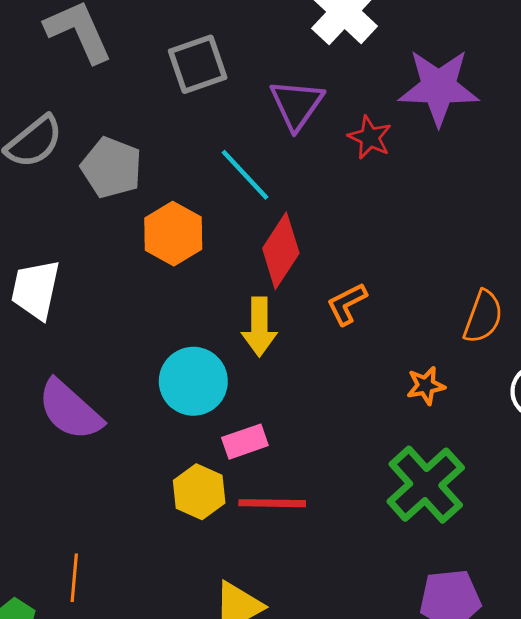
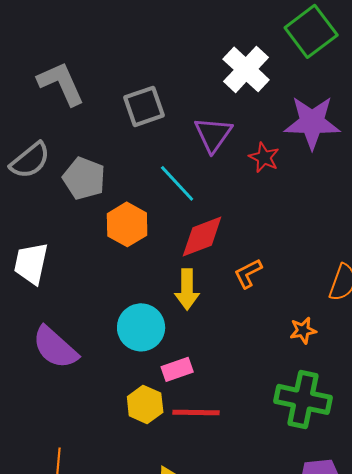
red diamond: (281, 251) -> (202, 236), turned 36
green cross: (426, 485) -> (303, 399), turned -36

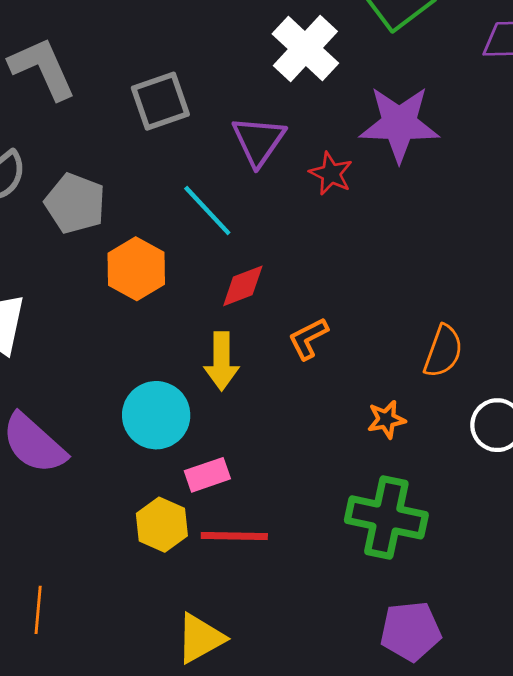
red diamond: (202, 236) -> (243, 286), size x0.7

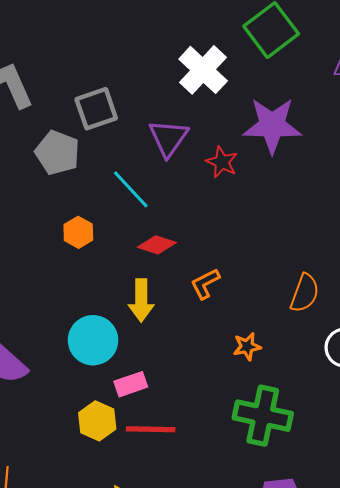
gray pentagon: (75, 203) -> (57, 153), moved
orange hexagon: (136, 269) -> (78, 232), size x0.7
red diamond: (243, 286) -> (157, 245), turned 39
orange star: (386, 419) -> (247, 346), moved

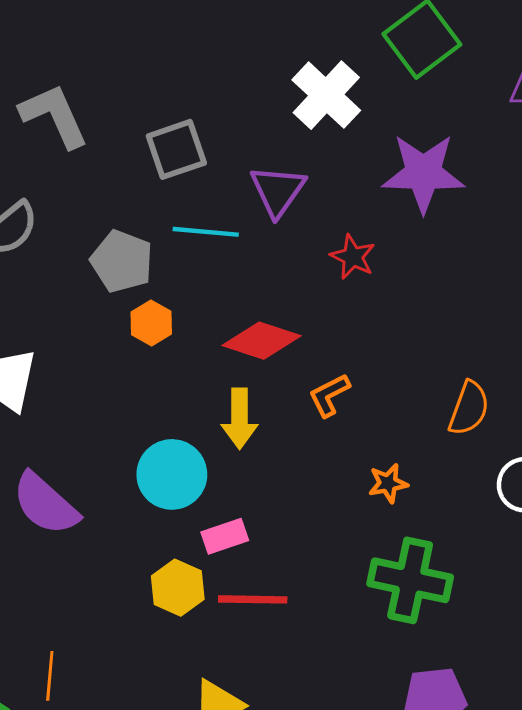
gray pentagon: (57, 153) -> (122, 261), moved
red star: (222, 162) -> (353, 257), moved
cyan line: (131, 189) -> (206, 232), moved, turned -42
red diamond: (157, 245) -> (262, 341), size x1.4

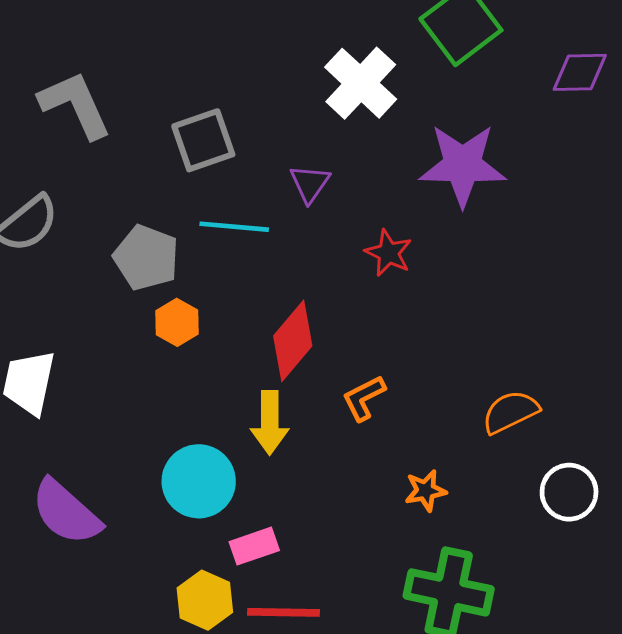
purple triangle: (278, 191) -> (310, 183), size x0.7
red diamond: (262, 341) -> (293, 341), turned -68
orange semicircle: (469, 408) -> (510, 412), turned -136

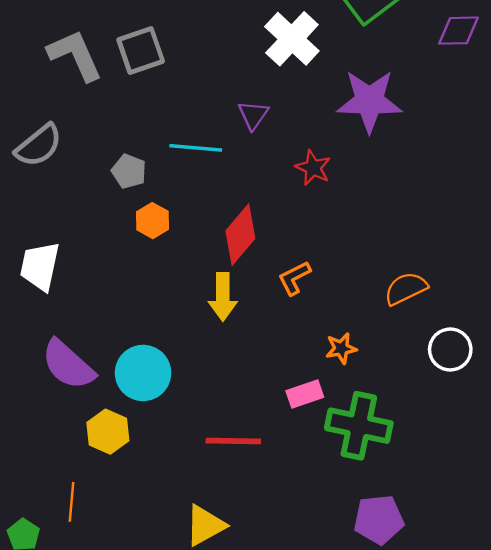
gray square: (203, 140) -> (141, 51), moved
gray pentagon: (146, 258) -> (129, 171), size x0.7
cyan circle: (199, 481) -> (143, 373), moved
pink rectangle: (254, 546) -> (305, 394), moved
yellow hexagon: (205, 600) -> (108, 432), moved

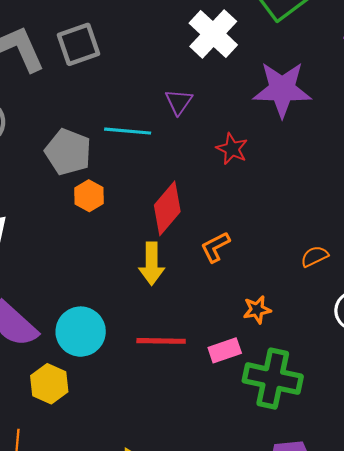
gray pentagon: (129, 171) -> (68, 152), size x1.5
orange semicircle: (406, 289) -> (315, 256), size x0.7
red line: (233, 441) -> (161, 341), moved

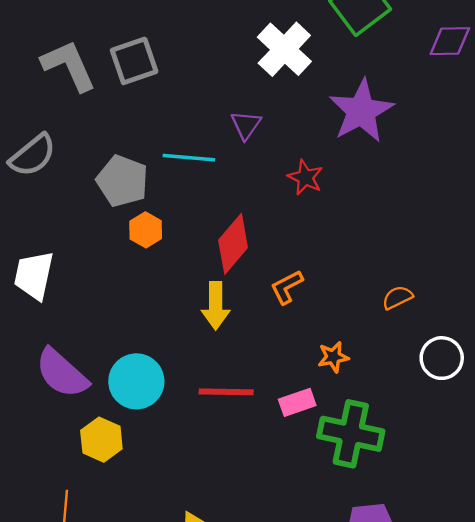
purple star: (282, 89) -> (361, 111), turned -30

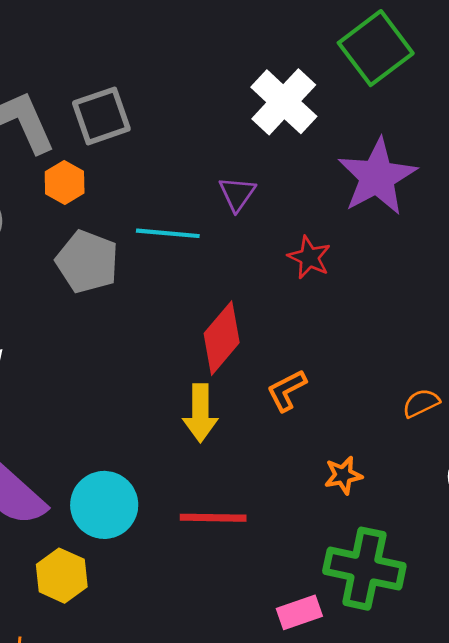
orange hexagon: (146, 230) -> (65, 182), moved
pink rectangle: (297, 402) -> (299, 612), moved

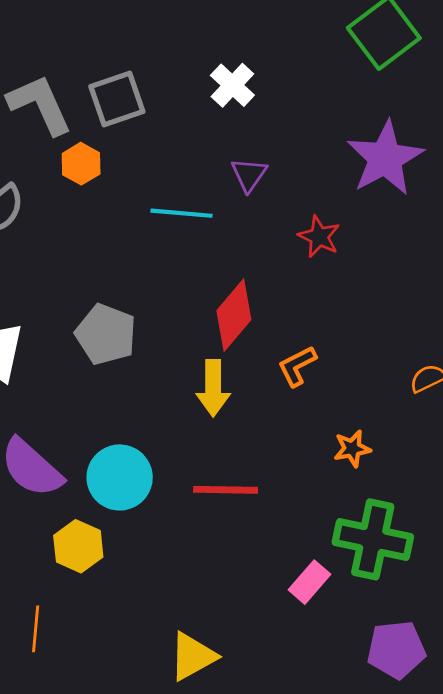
white cross: (284, 102) -> (232, 85), moved, size x0.7
gray pentagon: (87, 262) -> (106, 334), moved
pink rectangle: (299, 612) -> (310, 582), turned -30

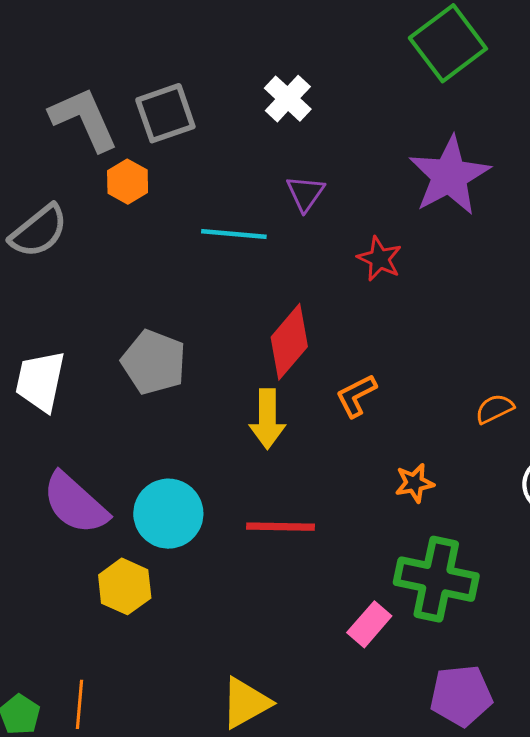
orange line: (36, 629) -> (80, 704), moved

